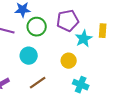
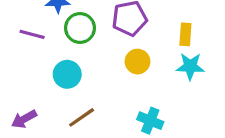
cyan star: (84, 39) -> (190, 66), moved, turned 30
yellow circle: (69, 61) -> (137, 62), moved

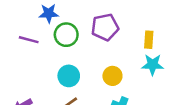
yellow circle: (137, 62) -> (112, 76), moved
cyan circle: (67, 74) -> (69, 76), moved

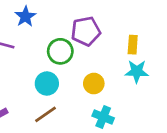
blue star: (49, 13) -> (25, 16), turned -30
green circle: (66, 35) -> (60, 51), moved

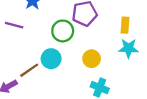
brown line: (46, 114) -> (29, 70), moved

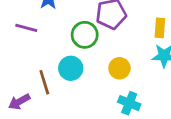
brown line: (29, 70) -> (44, 82), turned -72

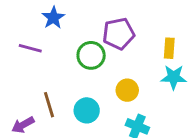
cyan circle: (71, 68) -> (87, 110), moved

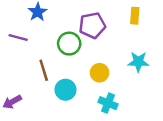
yellow rectangle: (169, 48) -> (135, 16), moved
brown line: (49, 105) -> (44, 70), moved

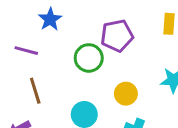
brown line: (44, 70) -> (35, 91), moved

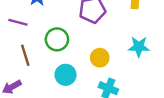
green circle: (89, 58) -> (57, 39), moved

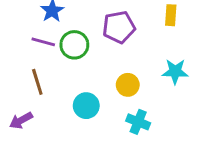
purple line: (18, 22) -> (43, 42), moved
green circle: (57, 39) -> (74, 45), moved

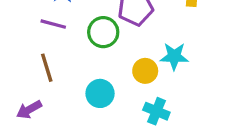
green circle: (74, 45) -> (103, 32), moved
cyan star: (175, 72) -> (174, 56), moved

